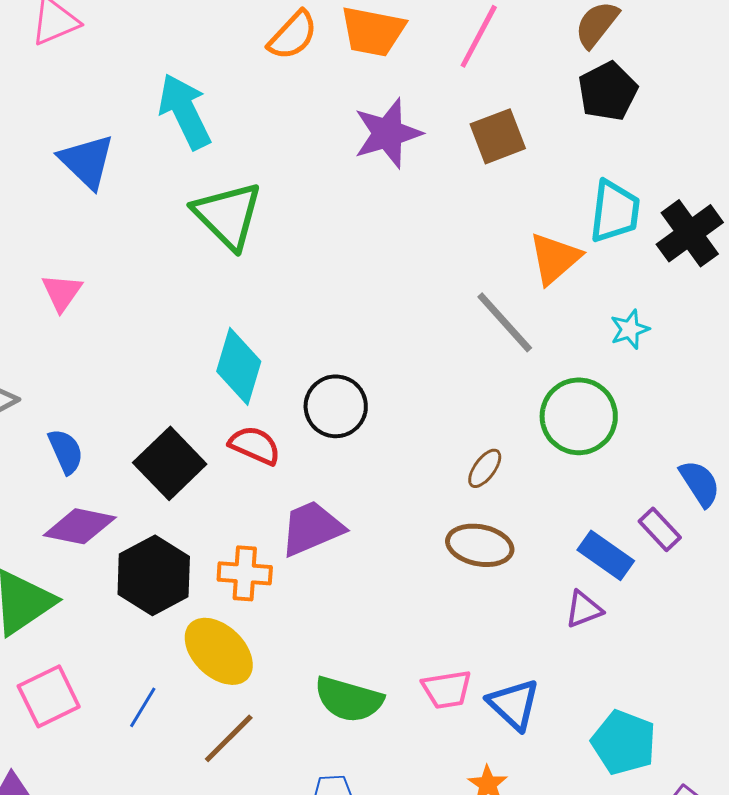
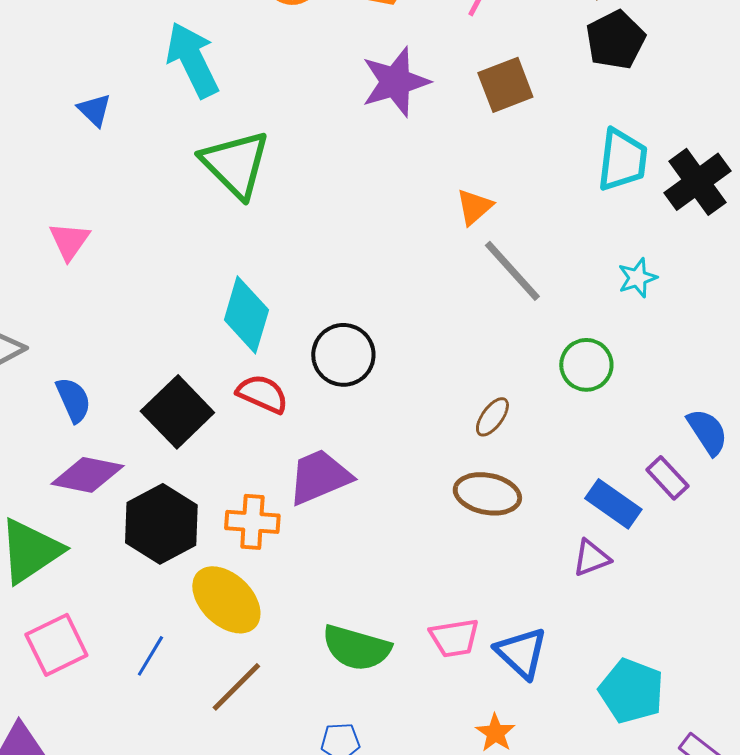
blue triangle: (87, 161) -> (94, 110), size x0.6
orange triangle: (555, 258) -> (474, 207), moved, size x0.7
green circle: (579, 416) -> (586, 365), size x0.7

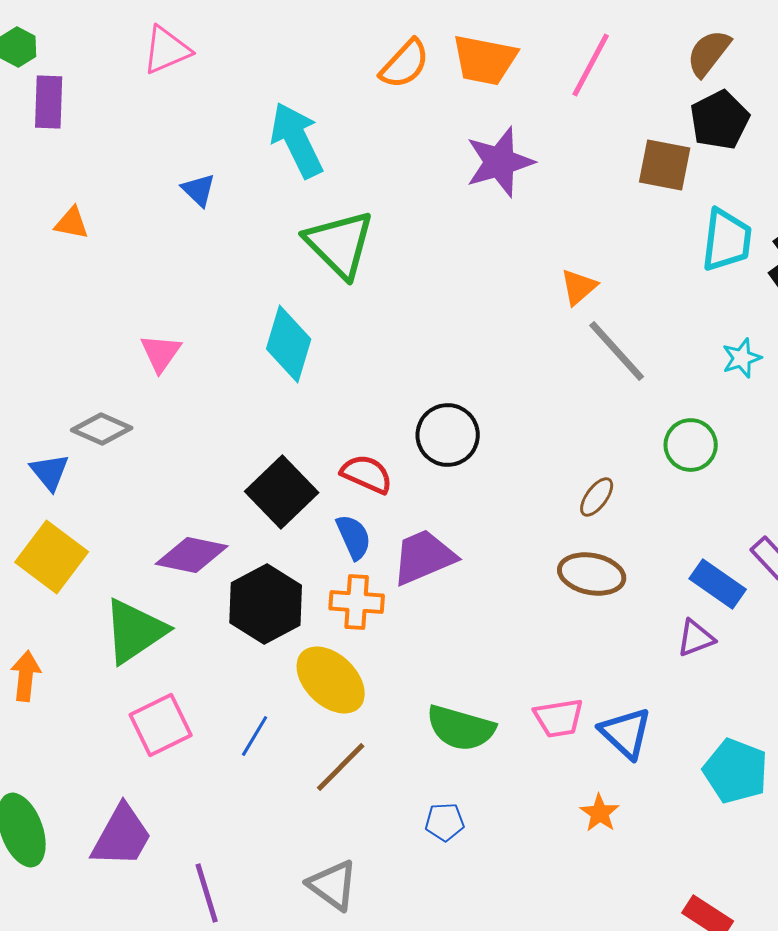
brown square: (505, 85) -> (665, 165), moved, turned 32
pink triangle: (69, 241) -> (161, 353), moved
cyan diamond: (246, 315) -> (289, 344), moved
blue semicircle: (73, 400) -> (354, 537), moved

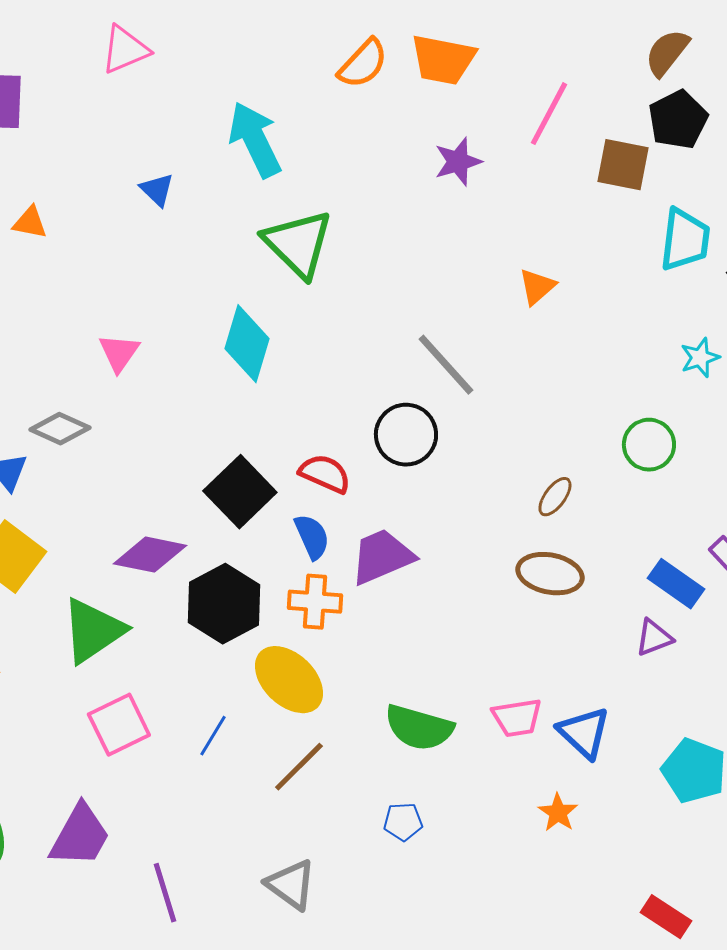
pink line: (591, 65) -> (549, 114), moved
purple star: (500, 162) -> (458, 162), size x0.7
gray line: (617, 351) -> (446, 365), moved

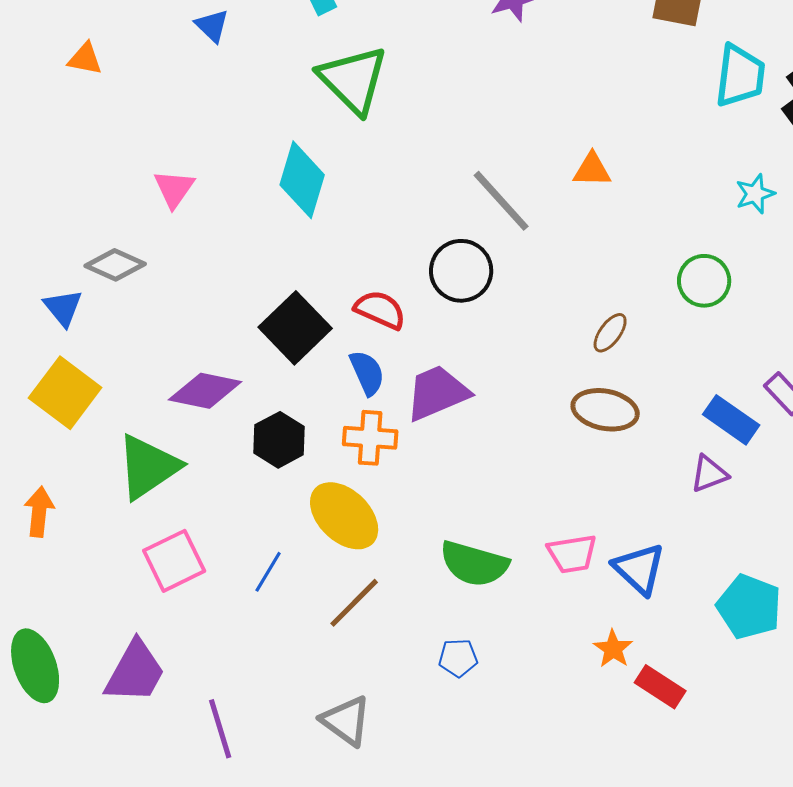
orange triangle: (537, 287) -> (592, 170), moved, turned 42
black hexagon: (224, 604) -> (279, 440), size x0.7
red rectangle: (666, 917) -> (660, 687), moved

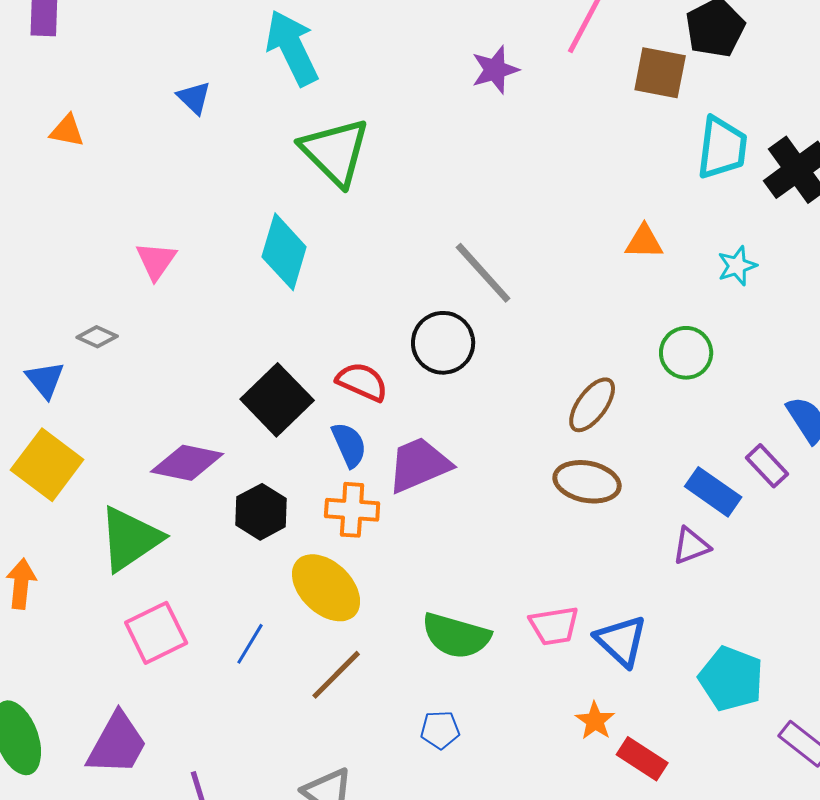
orange triangle: (592, 170) -> (644, 242), moved
gray diamond: (115, 265) -> (97, 337), size x0.7
brown ellipse: (610, 333) -> (592, 405), size x1.4

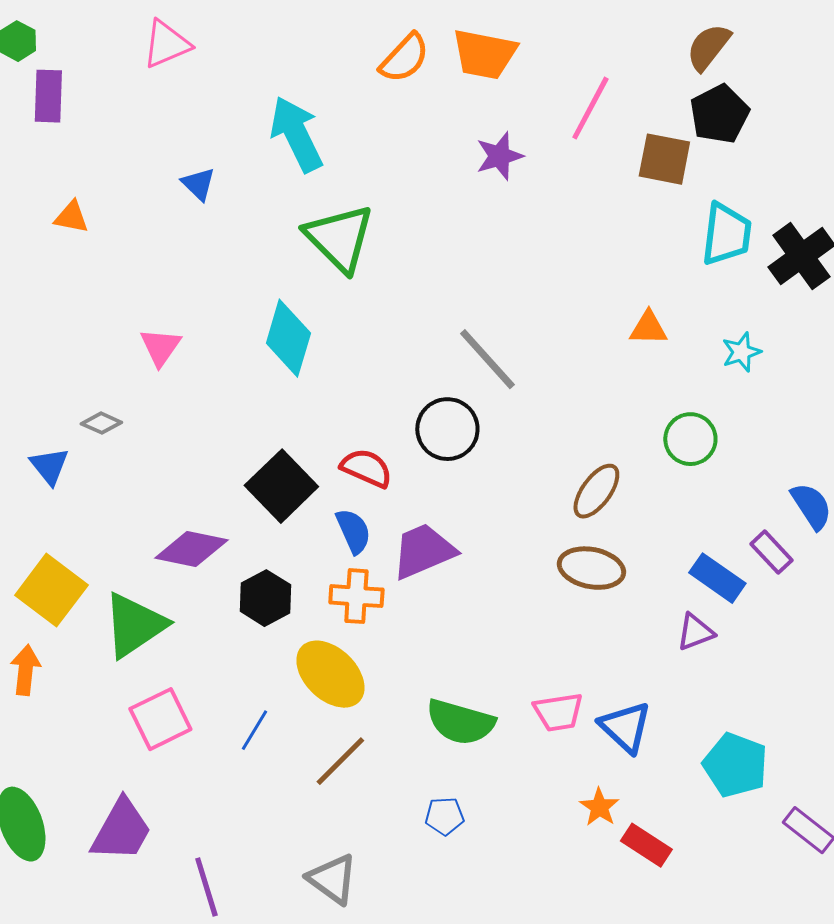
yellow square: (47, 465) -> (51, 590), moved

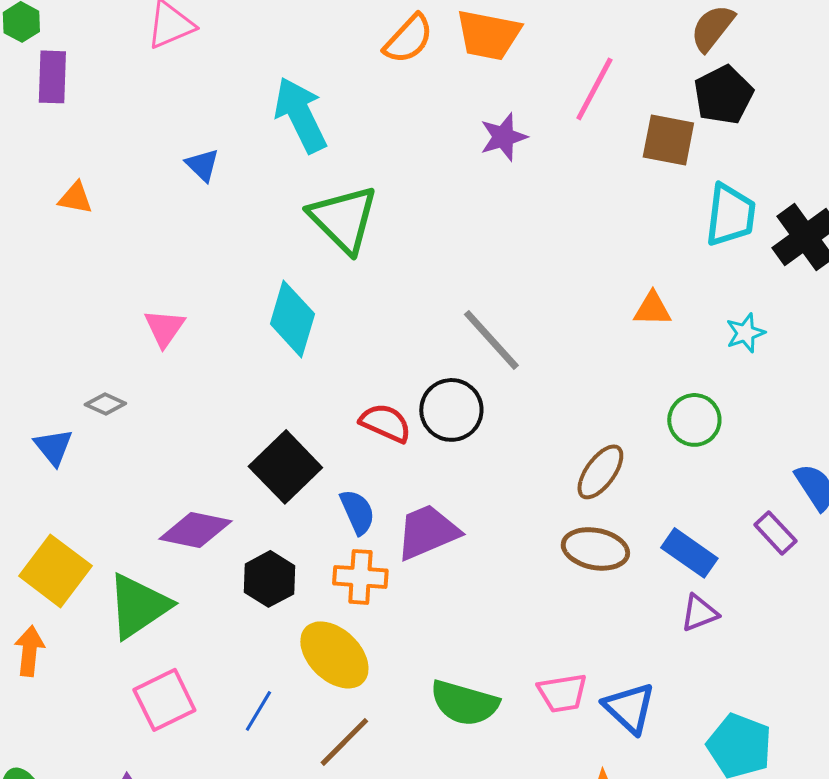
red semicircle: (366, 468) -> (385, 423), moved
blue rectangle: (717, 578) -> (689, 553), moved

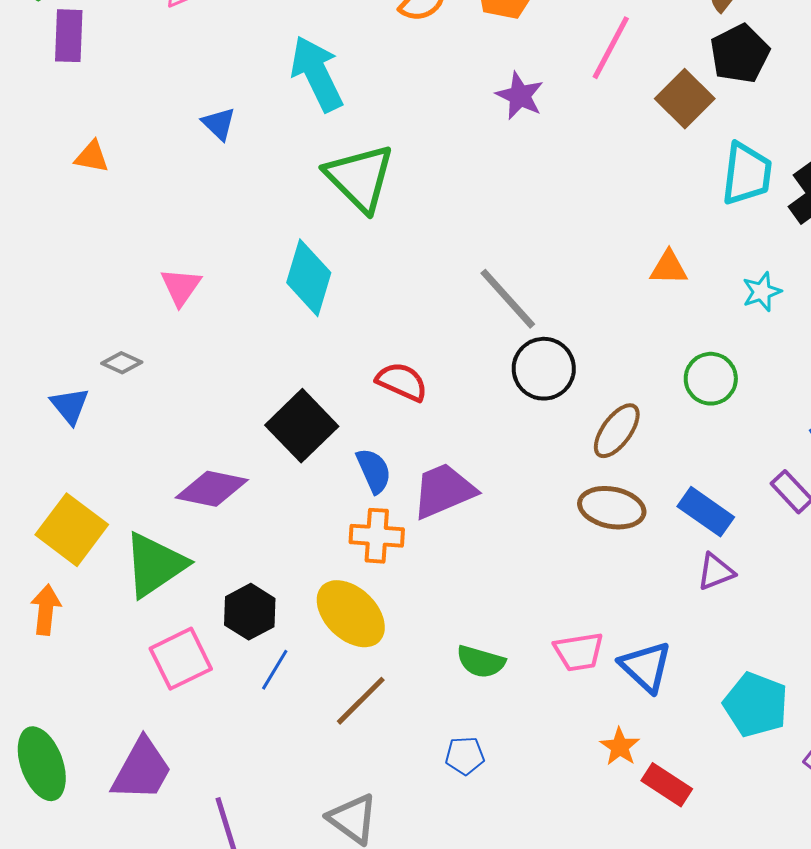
purple star: (503, 137) -> (520, 96), turned -30
brown square: (668, 140) -> (685, 99), turned 34
black circle: (451, 410) -> (544, 369), moved
black hexagon: (269, 579) -> (250, 612), moved
green semicircle: (464, 703) -> (481, 662), size x0.7

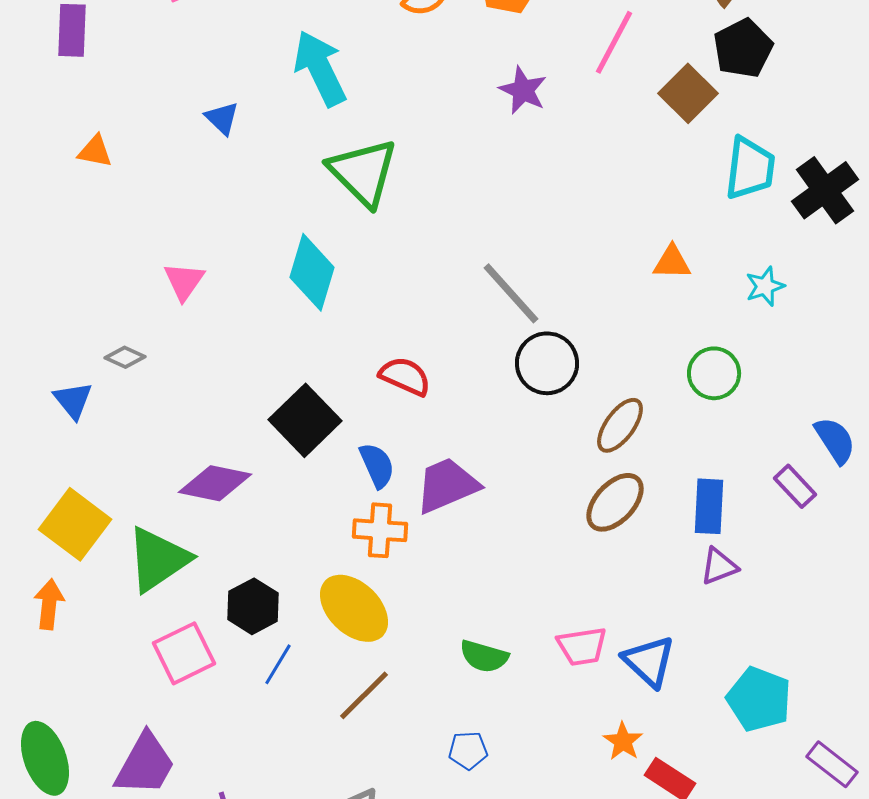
brown ellipse: (612, 508) -> (615, 502), turned -58
blue rectangle: (706, 512) -> (709, 506), turned 58

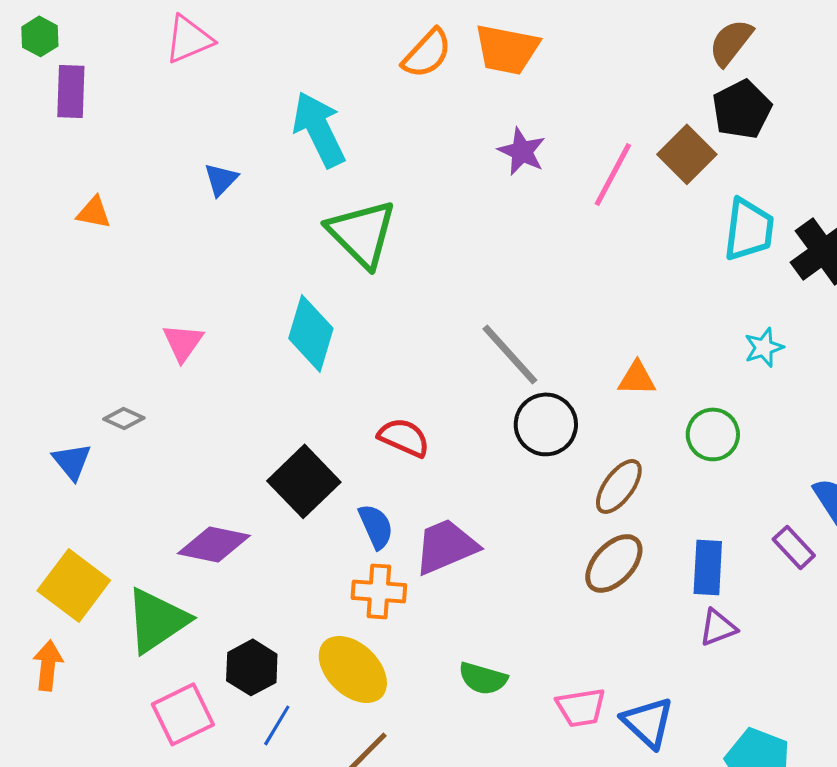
pink line: (614, 42) -> (613, 174), moved
blue triangle: (222, 118) -> (221, 179), turned 30
orange triangle: (672, 262) -> (637, 378), moved
green semicircle: (484, 656) -> (483, 678), moved

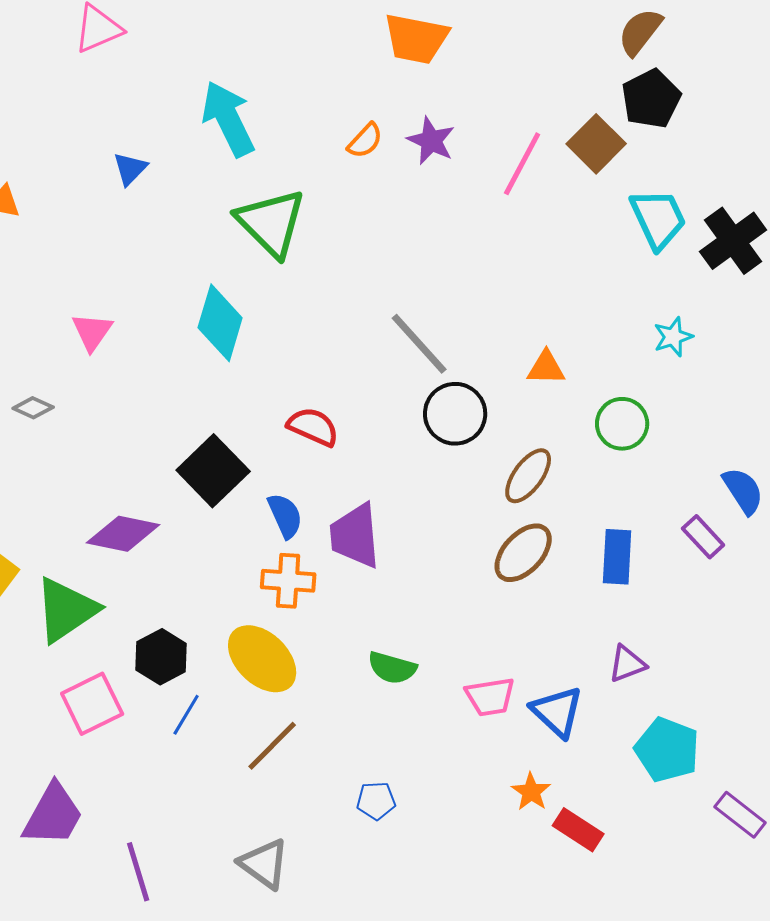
orange semicircle: (427, 53) -> (365, 141), moved, size x0.7
cyan trapezoid: (749, 229) -> (658, 219), turned -32
purple trapezoid: (446, 546) -> (355, 536), turned -72
purple triangle: (718, 627) -> (627, 664), moved

